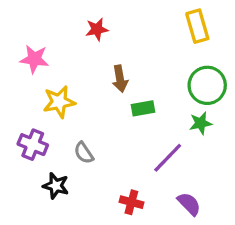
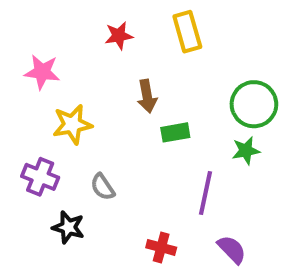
yellow rectangle: (197, 26) -> (187, 32), moved
purple line: (168, 158) -> (206, 193), turned -32

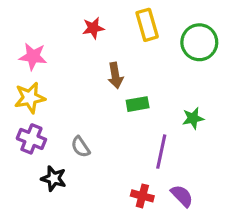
green circle: (254, 104) -> (199, 42), moved
yellow star: (72, 124) -> (30, 98), moved
red cross: (161, 247) -> (142, 196), moved

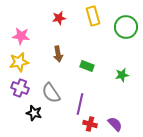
brown arrow: (115, 76) -> (58, 54), moved
green rectangle: (138, 104) -> (87, 66), turned 32
gray semicircle: (81, 147) -> (51, 93), size x1.5
purple line: (161, 152) -> (80, 104), moved

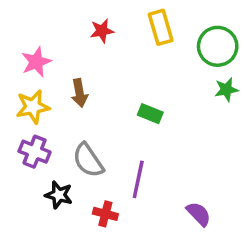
pink star: (21, 36) -> (36, 62), turned -30
brown arrow: (58, 54) -> (79, 93), moved
green star: (122, 75) -> (226, 89), moved
red cross: (90, 124) -> (105, 214), moved

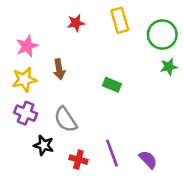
purple line: (138, 179) -> (112, 153), moved, turned -32

